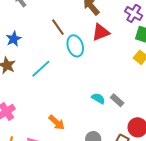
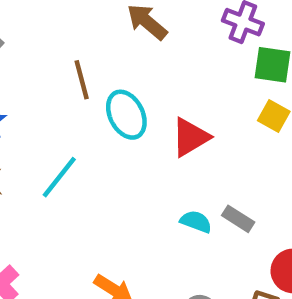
brown line: (58, 27) -> (82, 80), turned 30
red triangle: (101, 32) -> (190, 137), moved

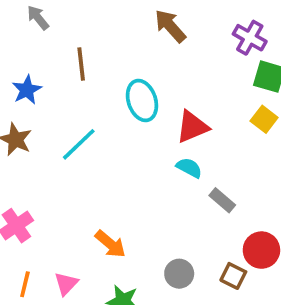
brown line: (82, 80) -> (81, 64), moved
cyan semicircle: (196, 222) -> (189, 168), moved

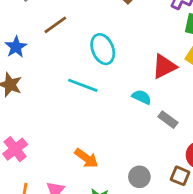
brown line: (81, 64) -> (55, 25), turned 65
red triangle: (192, 127) -> (164, 66), moved
cyan line: (79, 144) -> (83, 85), moved, turned 68

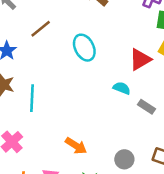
cyan line: (83, 85) -> (32, 98), moved, turned 76

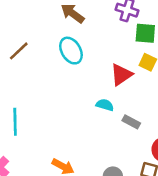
cyan ellipse: (84, 48) -> (71, 51), moved

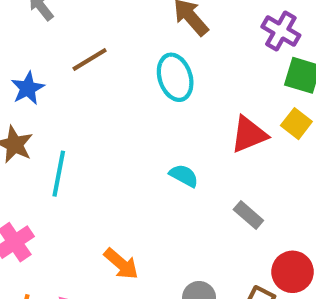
cyan semicircle: (105, 105) -> (184, 176), moved

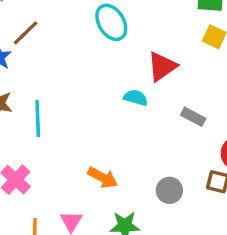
brown line: (90, 60) -> (26, 33), moved
red triangle: (249, 134) -> (162, 66), moved

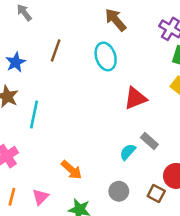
brown line: (26, 33) -> (56, 50), moved, turned -40
cyan semicircle: (136, 98) -> (128, 152), moved, turned -78

